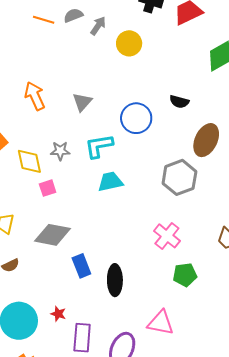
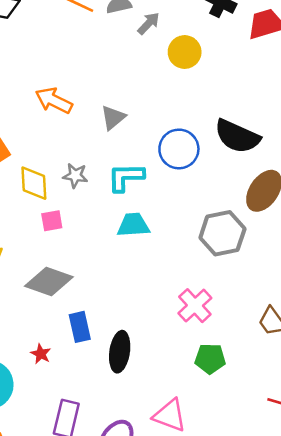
orange arrow: (35, 96) -> (54, 100), turned -48
black semicircle: (179, 102) -> (237, 136), size x1.8
red star: (58, 314) -> (41, 354), moved

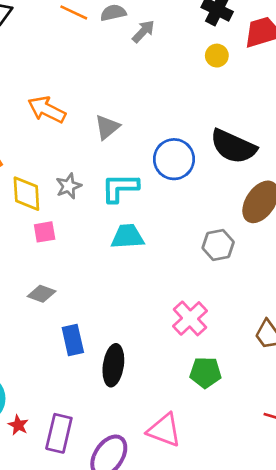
yellow circle: (185, 52) -> (217, 56), moved, size x0.7
gray star: (75, 176) -> (69, 186), turned -30
gray hexagon: (222, 233) -> (218, 245), size x0.7
gray diamond: (49, 281) -> (42, 294), size x0.6
red star: (41, 354) -> (18, 425), moved

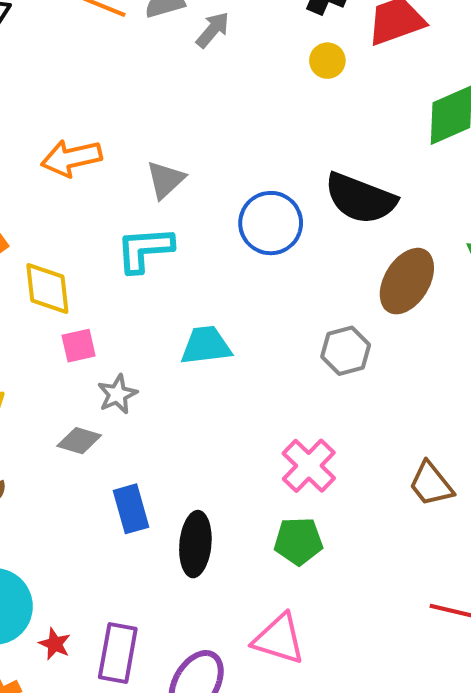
orange arrow: (47, 110) -> (71, 158), turned -36
gray star: (69, 186) -> (117, 394), moved
cyan L-shape: (120, 188) -> (145, 249), moved
green pentagon: (205, 372) -> (298, 541), moved

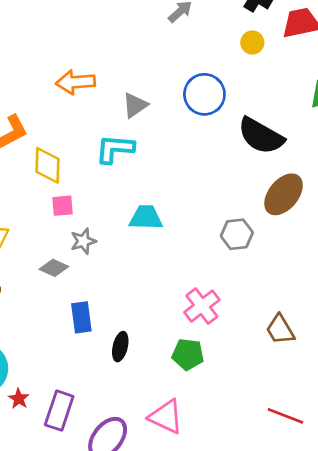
blue circle: (271, 223) -> (204, 94), moved
black ellipse: (195, 544) -> (120, 347), size x0.7

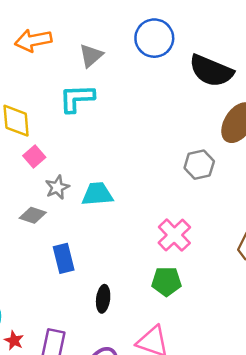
pink square: (62, 206) -> (34, 157), turned -30
cyan trapezoid: (146, 218) -> (97, 194), moved
black ellipse: (120, 347) -> (103, 299), moved

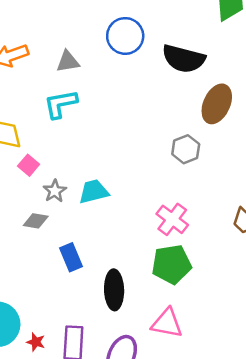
gray triangle: (91, 56) -> (68, 62), turned 40
green pentagon: (166, 281) -> (171, 264), size x1.4
black ellipse: (103, 299) -> (114, 290), size x1.5

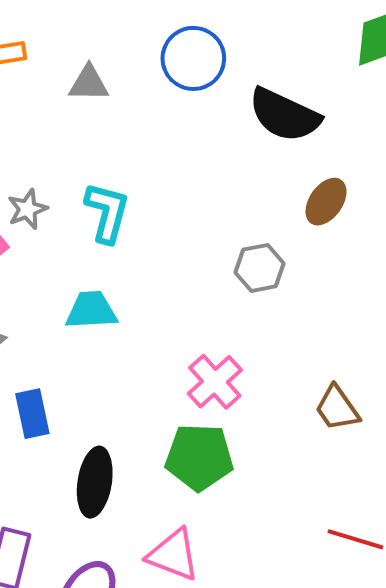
cyan L-shape: (60, 104) -> (107, 212), moved, turned 105
brown ellipse: (217, 104) -> (326, 202), size x0.7
gray star: (55, 191) -> (27, 209), moved

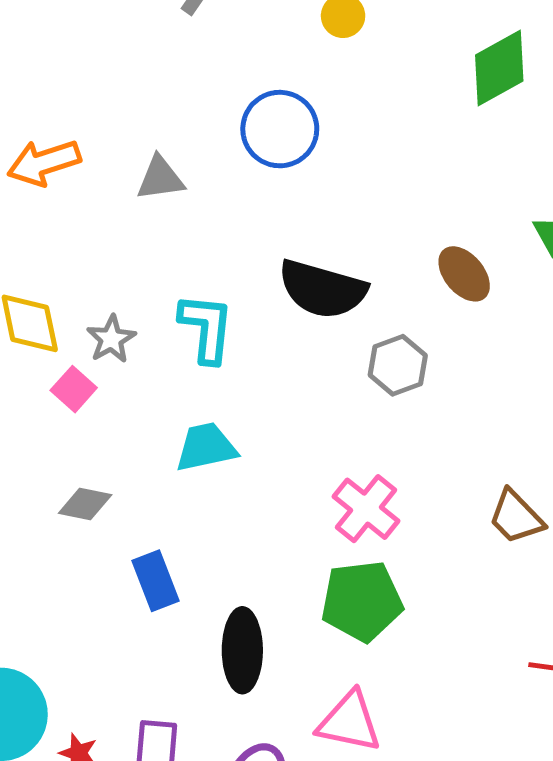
black semicircle: (284, 115) -> (322, 289), moved
brown ellipse: (326, 202) -> (464, 274), turned -66

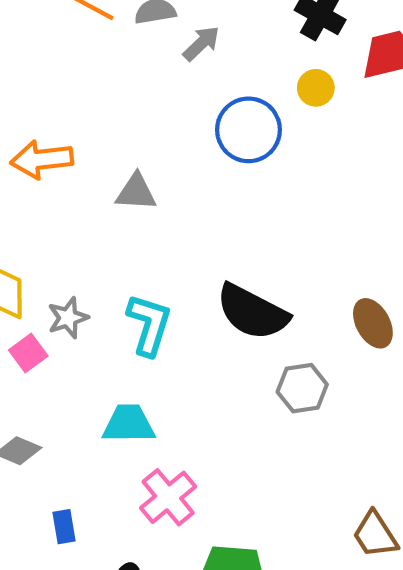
blue circle: (280, 129) -> (249, 130), moved
pink cross: (366, 509) -> (168, 497), moved
blue rectangle: (156, 581) -> (64, 527), size x0.7

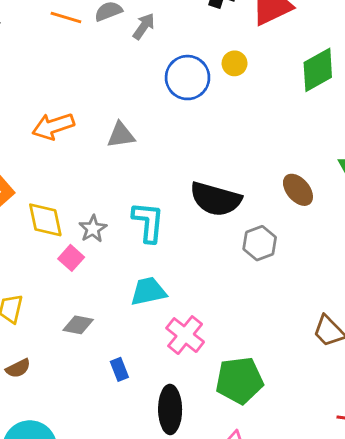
yellow circle: (316, 88) -> (235, 63), moved

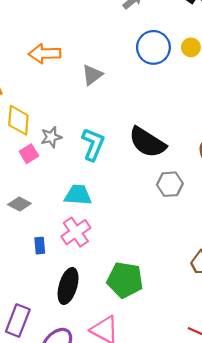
gray triangle: (121, 135) -> (92, 75), turned -45
pink cross: (185, 335) -> (76, 232), moved

